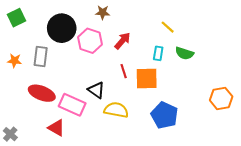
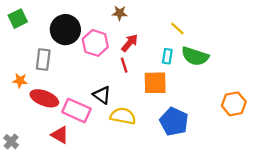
brown star: (103, 12) -> (120, 13), moved
green semicircle: (184, 53) -> (195, 56), size x1.4
orange star: (14, 61) -> (20, 81), moved
red line: (124, 71) -> (124, 65), moved

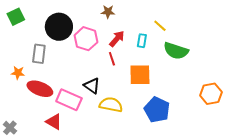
cyan rectangle: (167, 56) -> (142, 41), moved

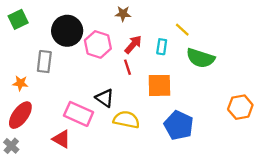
red ellipse: (40, 89) -> (20, 115), moved, turned -75

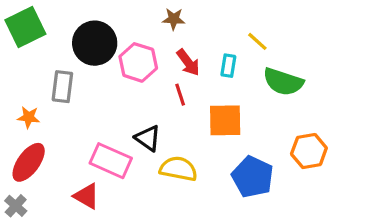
green square: (18, 19) -> (25, 27), size x1.4
red arrow: (133, 44) -> (188, 62), turned 102
orange hexagon: (240, 107) -> (309, 151), moved

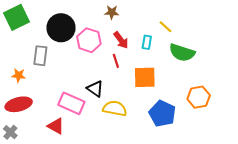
red ellipse: (29, 162) -> (19, 104), turned 40

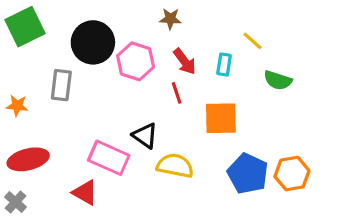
green semicircle: (182, 53) -> (278, 80), size x0.7
orange star: (19, 75) -> (17, 106), moved
orange hexagon: (199, 97) -> (292, 174), moved

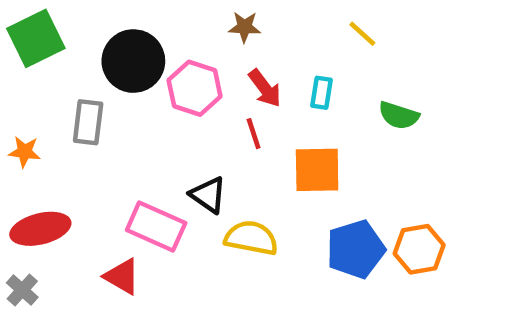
yellow line: (252, 41) -> (362, 34), moved
blue pentagon: (248, 174) -> (356, 249), turned 30

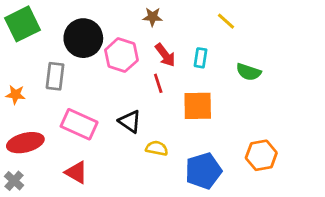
pink rectangle: (156, 227) -> (79, 124), moved
yellow semicircle: (251, 238) -> (157, 148), size x0.7
blue pentagon: (356, 249) -> (203, 171), moved

